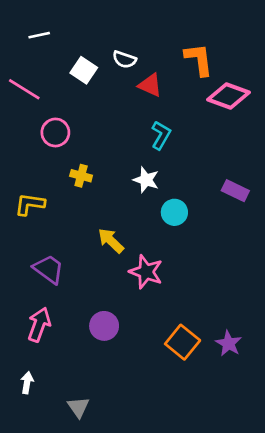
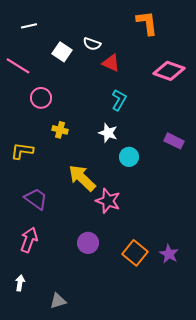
orange L-shape: (199, 59) -> (147, 23), moved
yellow arrow: (111, 241) -> (82, 178), size x1.4
purple circle: (104, 326) -> (88, 243), moved
gray triangle: (78, 407) -> (58, 301), turned 48

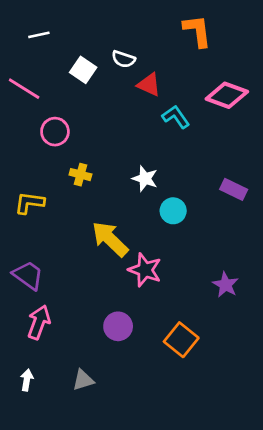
cyan L-shape: (119, 100) -> (176, 117), moved, turned -65
purple trapezoid: (36, 199) -> (28, 275), moved
purple star: (169, 254) -> (225, 285), moved
gray triangle: (58, 301) -> (83, 380), moved

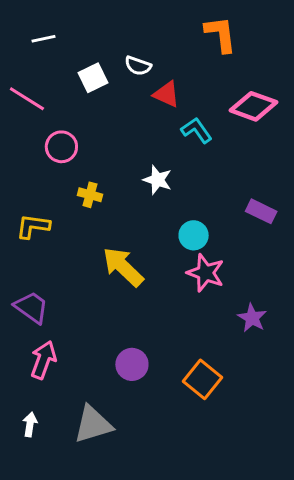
white square: (83, 70) -> (93, 78), turned 30
white star: (145, 179) -> (158, 180), moved
pink star: (145, 270) -> (206, 273), moved
gray triangle: (83, 380) -> (93, 424), size x1.6

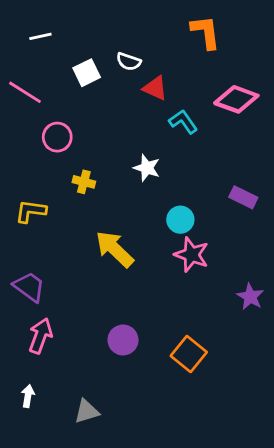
purple star: (252, 318) -> (250, 297), moved
gray triangle: (93, 424) -> (87, 411), moved, size x0.7

